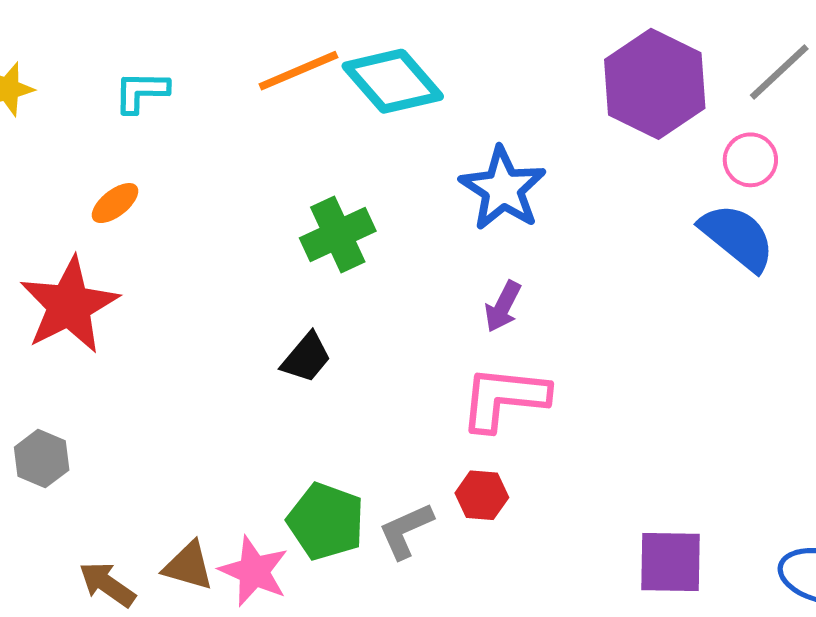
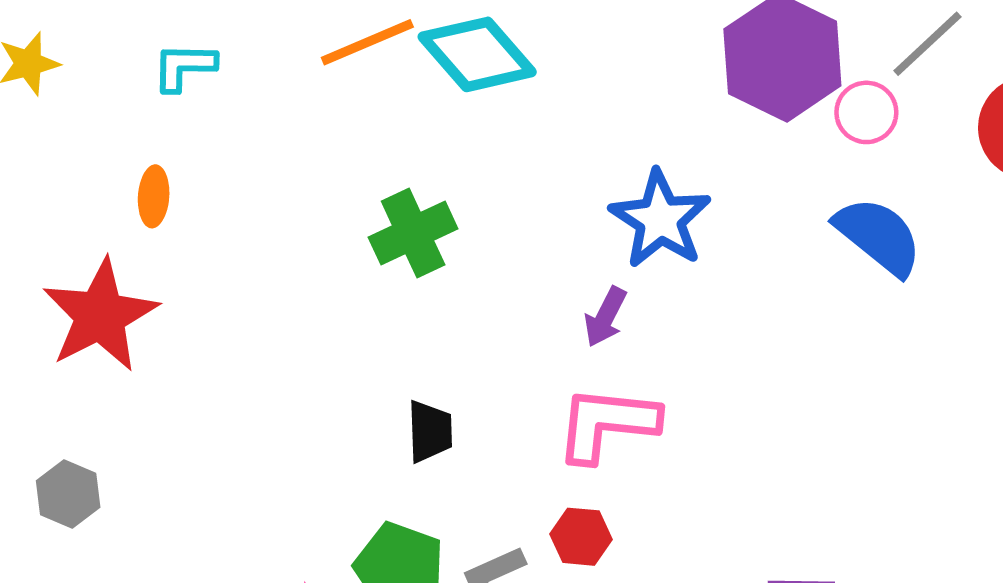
pink circle: (750, 160) -> (866, 112), moved
blue star: (503, 189) -> (660, 219), moved
orange ellipse: (115, 203) -> (154, 196), turned -48
black trapezoid: (306, 358) -> (430, 431), moved, turned -42

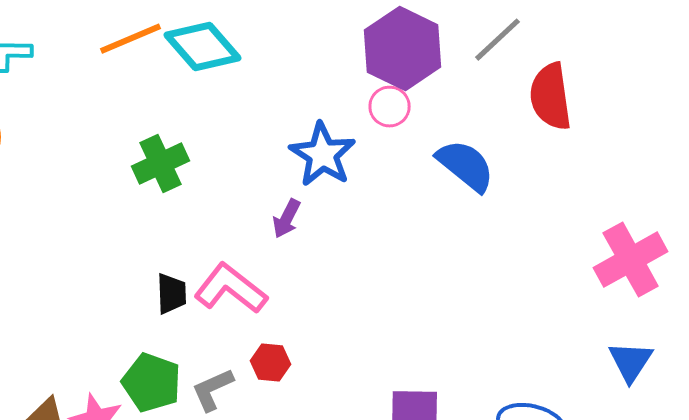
pink circle: (866, 112) -> (390, 107), moved
pink L-shape: (607, 424) -> (231, 289), moved, turned 32

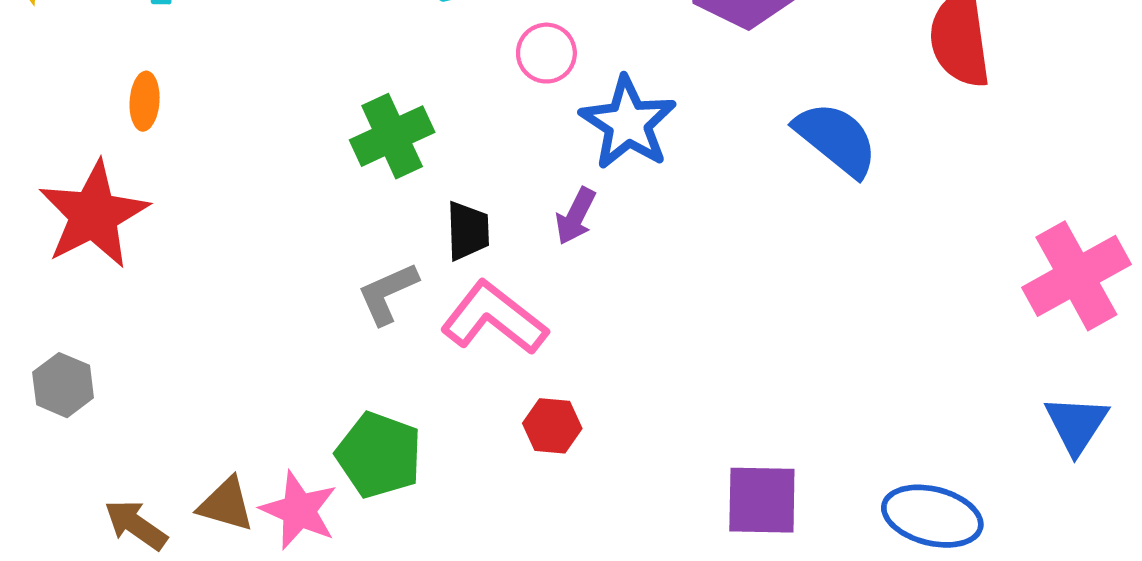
pink circle: (390, 107) -> (546, 53), moved
black trapezoid: (172, 294) -> (468, 231), moved
gray L-shape: (213, 390) -> (388, 293), moved

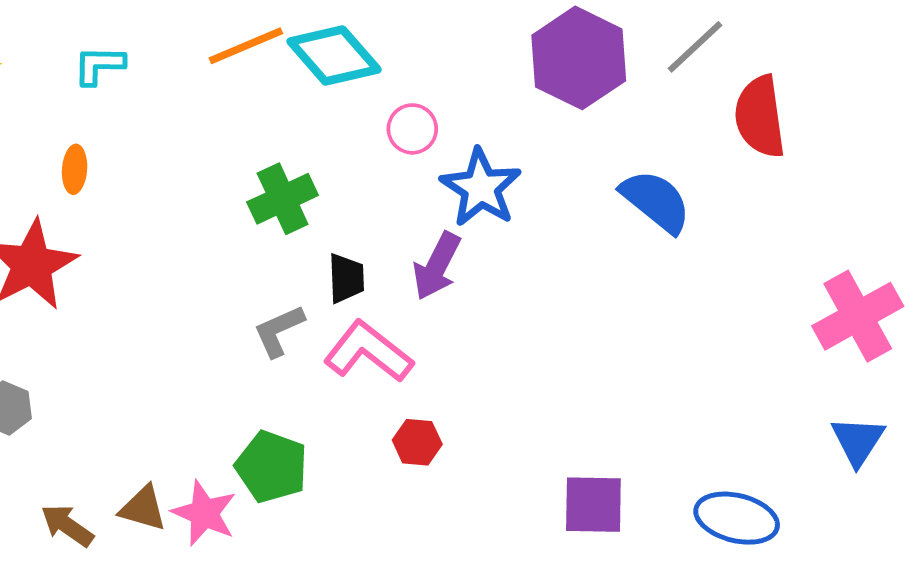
purple arrow: (576, 216) -> (437, 266), size x1.4

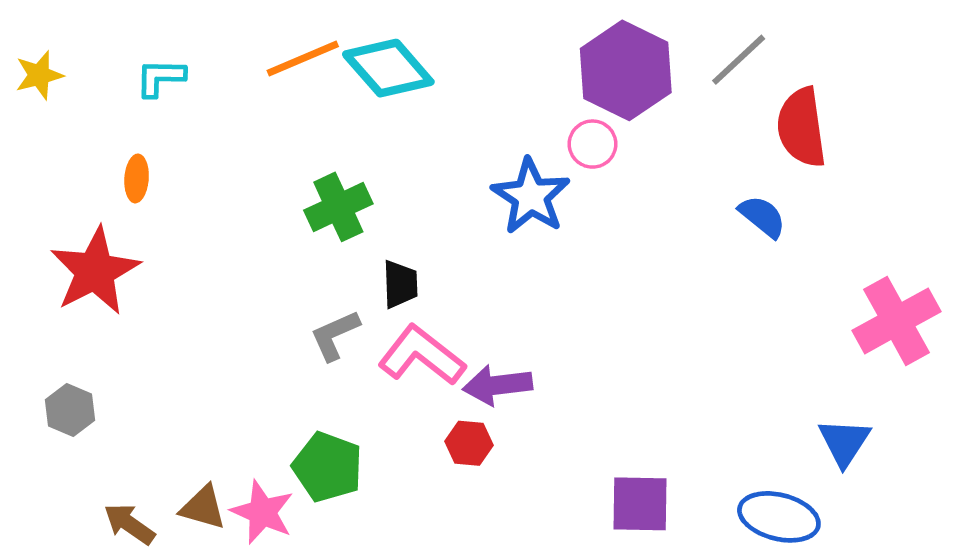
pink circle: (412, 129) -> (593, 144), moved
blue semicircle: (656, 201) -> (762, 216), moved, size x0.7
purple arrow: (437, 266) -> (498, 385), moved, turned 56
blue triangle: (858, 441) -> (844, 442), moved

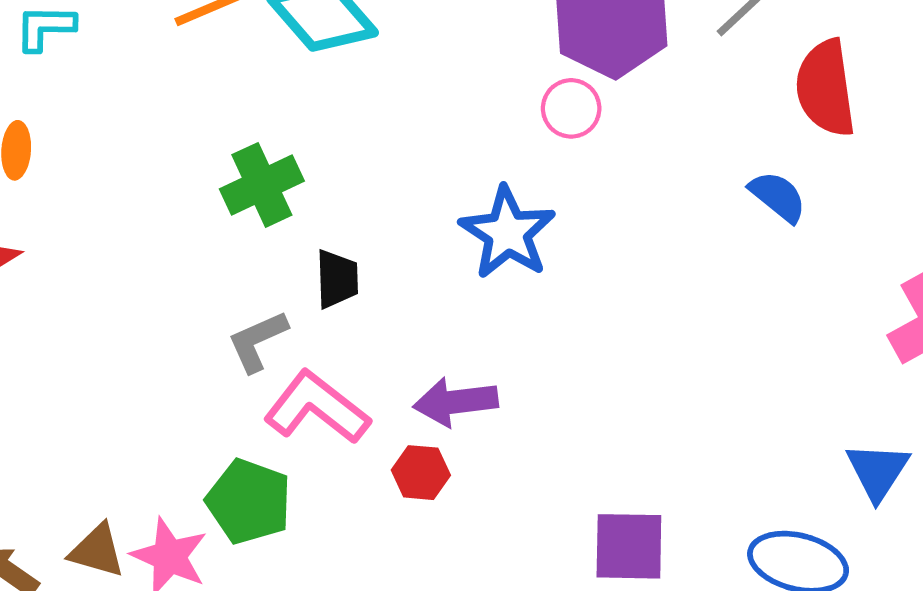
blue star: (531, 196) -> (508, 233), moved
pink L-shape: (422, 355) -> (317, 408), moved

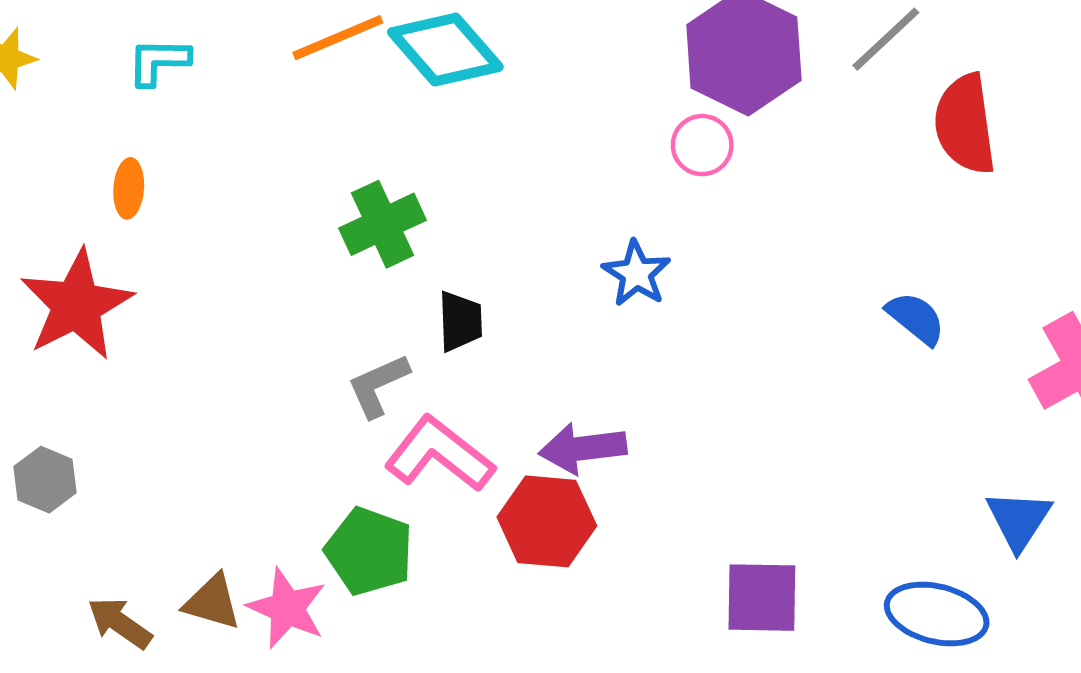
blue semicircle: (778, 197) -> (916, 318), moved
blue star: (508, 233) -> (636, 274), size x0.7
red hexagon: (421, 473) -> (547, 521), size x1.6

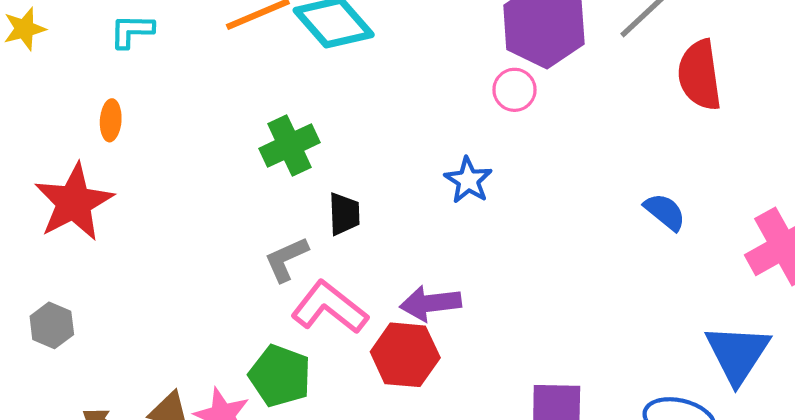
blue triangle: (1019, 520) -> (737, 354), size x1.4

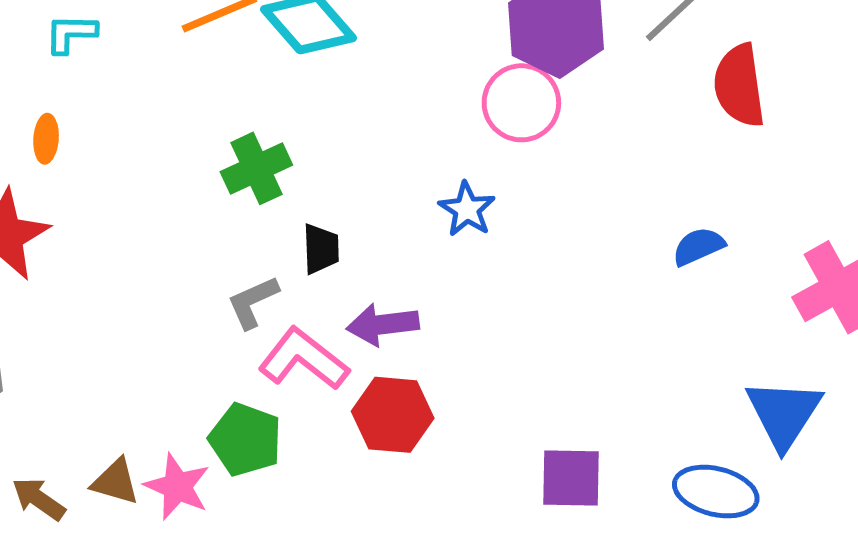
pink circle: (515, 90) -> (521, 103), size x1.5
blue semicircle: (665, 212) -> (698, 246), turned -63
purple arrow: (430, 303) -> (383, 324), moved

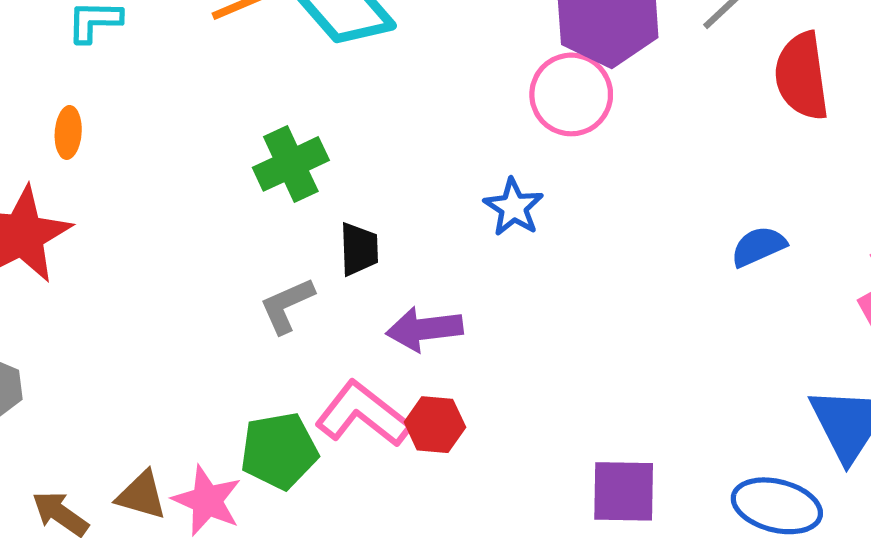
pink L-shape: (304, 359) -> (363, 414), moved
red hexagon: (393, 415) -> (435, 425), size x0.7
green pentagon: (245, 440) -> (279, 451), turned -30

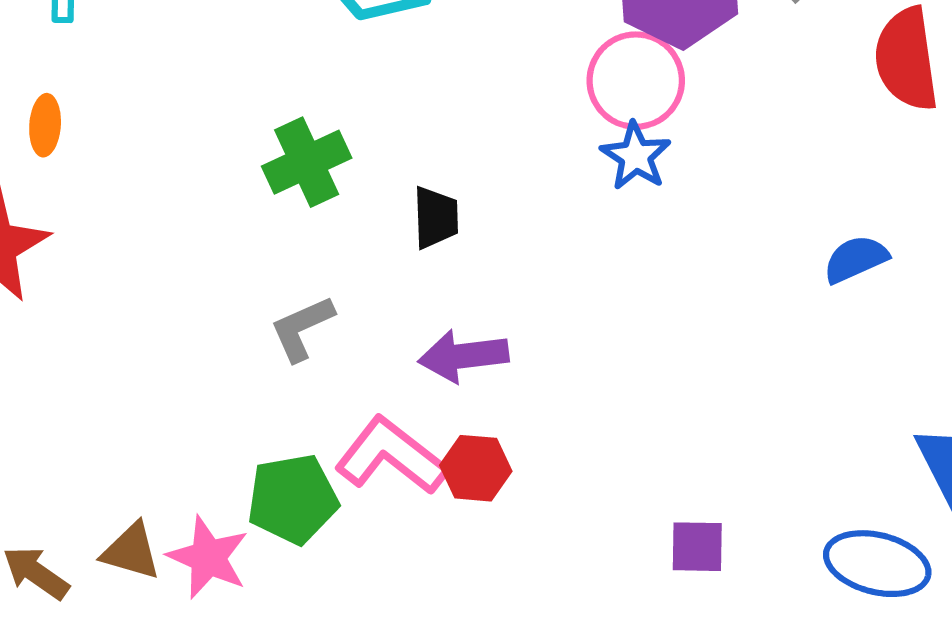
blue star: (514, 207) -> (636, 156), moved
black trapezoid: (359, 249) -> (436, 218), moved
purple square: (624, 491) -> (697, 547), size x0.7

